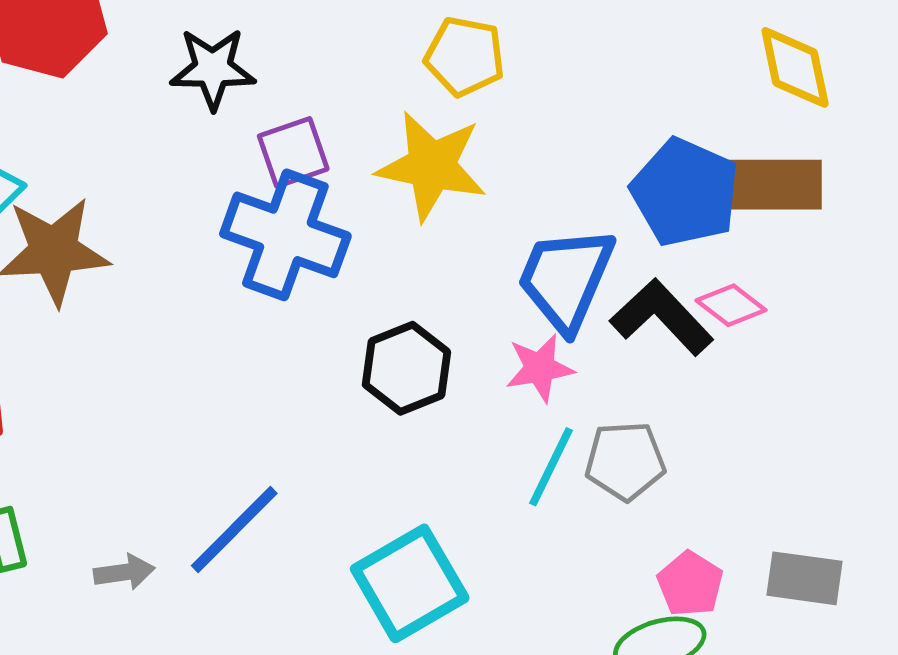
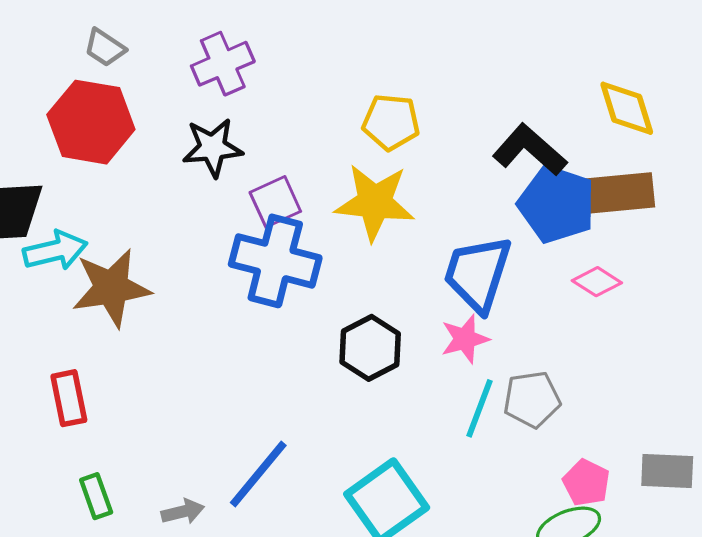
black L-shape: (662, 317) -> (530, 150), moved

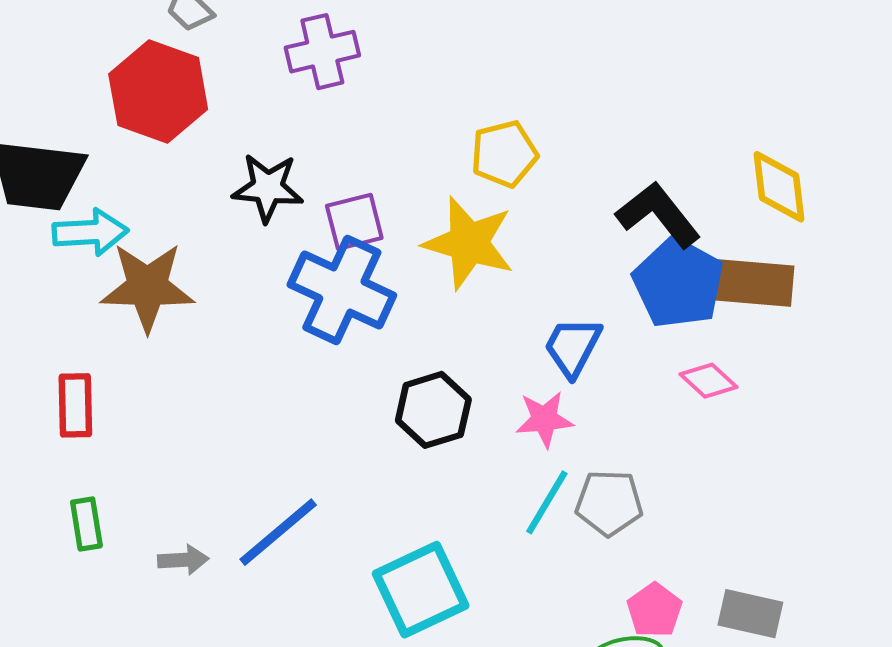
yellow pentagon: (391, 122) -> (504, 154), turned -30
black star: (213, 148) -> (268, 188), moved
blue trapezoid: (478, 274) -> (573, 347), size x0.7

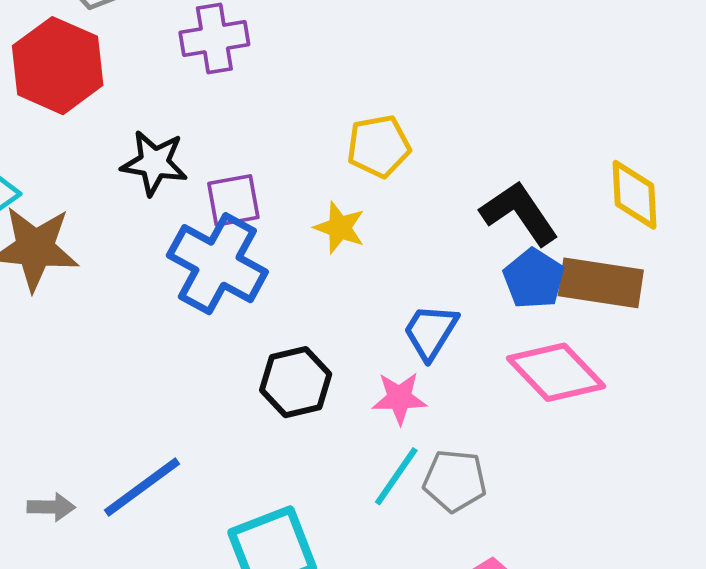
yellow star: (469, 243) -> (340, 228), size x0.6
blue pentagon: (678, 283) -> (534, 279), size x0.7
pink diamond: (709, 381) -> (556, 372), size x1.8

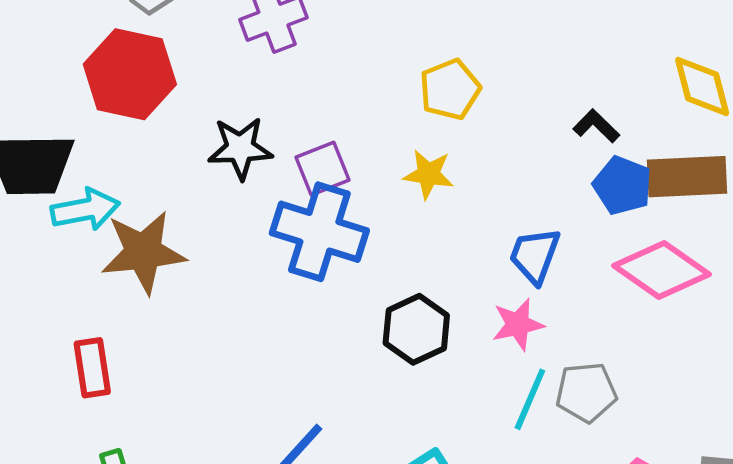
black L-shape: (519, 213) -> (596, 126), size x0.6

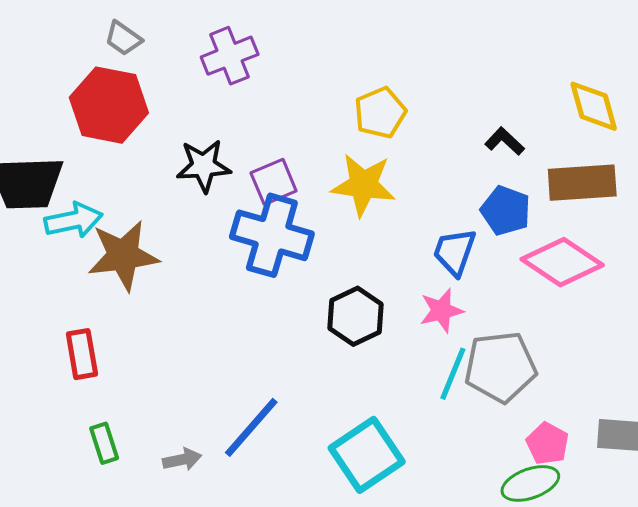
yellow star: (428, 174) -> (363, 185), size x1.5
blue pentagon: (623, 185) -> (506, 211), moved
gray pentagon: (586, 392) -> (500, 367), size x1.4

